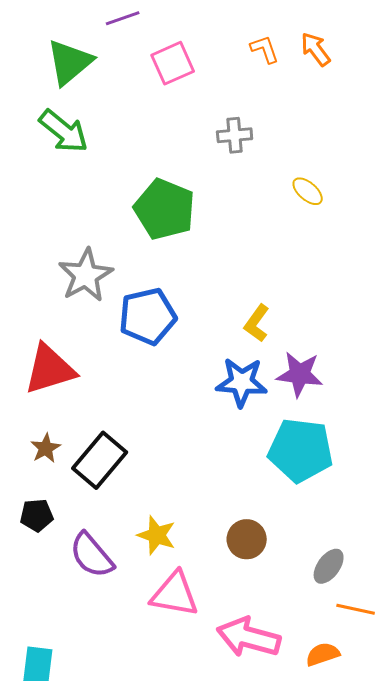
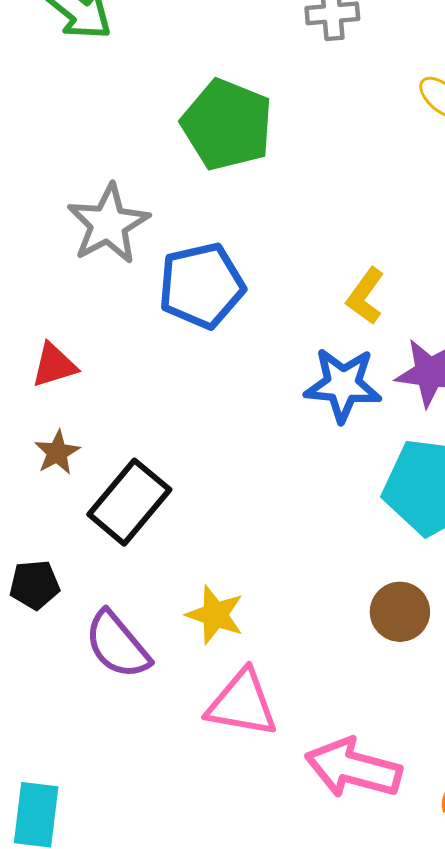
red triangle: (50, 369) -> (54, 365), size x0.6
brown star: (46, 448) -> (57, 452), moved
brown circle: (247, 539) -> (400, 612), moved

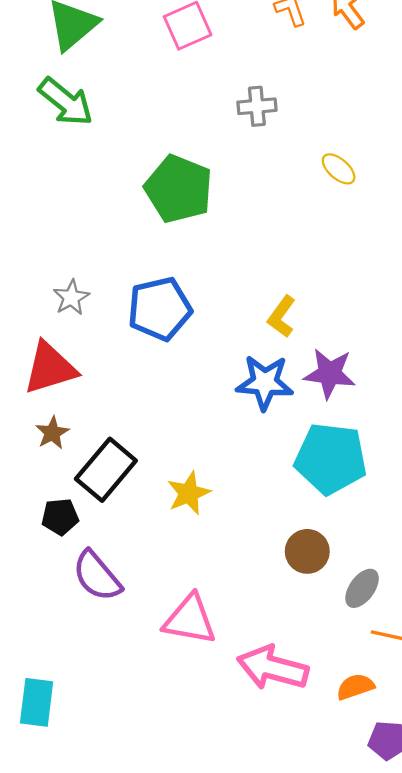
gray star: (108, 224) -> (71, 298), moved, size x0.6
red triangle: (54, 365) -> (50, 368), size x1.6
black pentagon: (35, 585) -> (60, 517), moved
yellow star: (215, 615) -> (189, 493), moved, turned 30

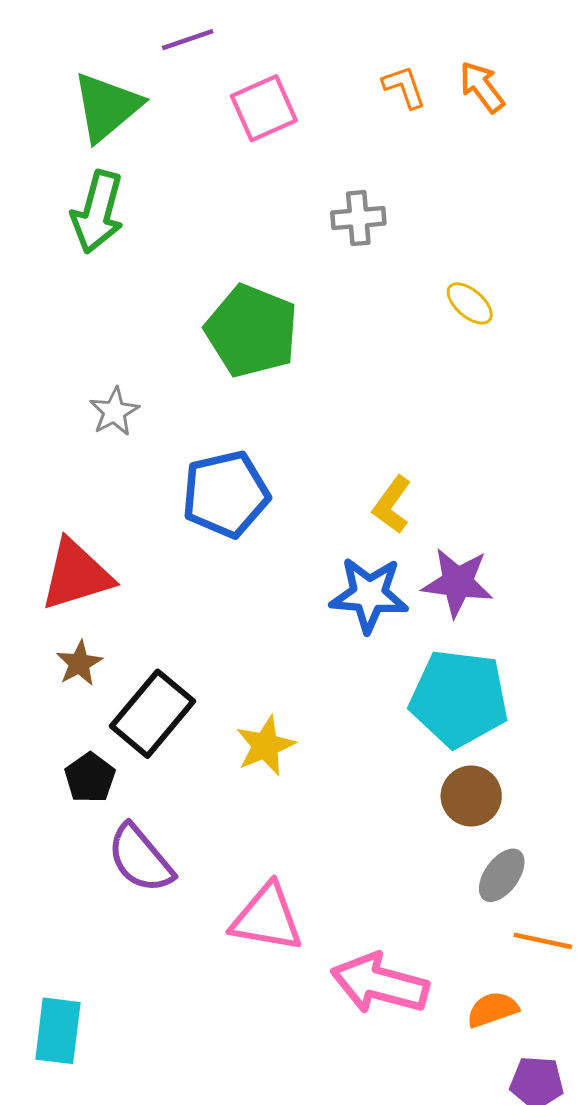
green arrow: (66, 102) -> (98, 212), turned 66
gray star: (71, 298) -> (114, 412), moved
black pentagon: (60, 517) -> (90, 778), turned -30
brown circle: (307, 551) -> (471, 796), moved

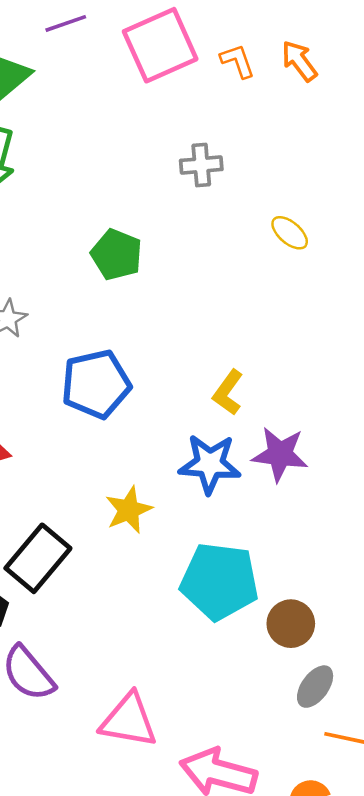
pink square: (264, 108) -> (160, 45), moved, size x1.4
green pentagon: (252, 331) -> (117, 255), size x0.7
cyan pentagon: (459, 698) -> (219, 581), moved
yellow star: (265, 746) -> (129, 510), moved

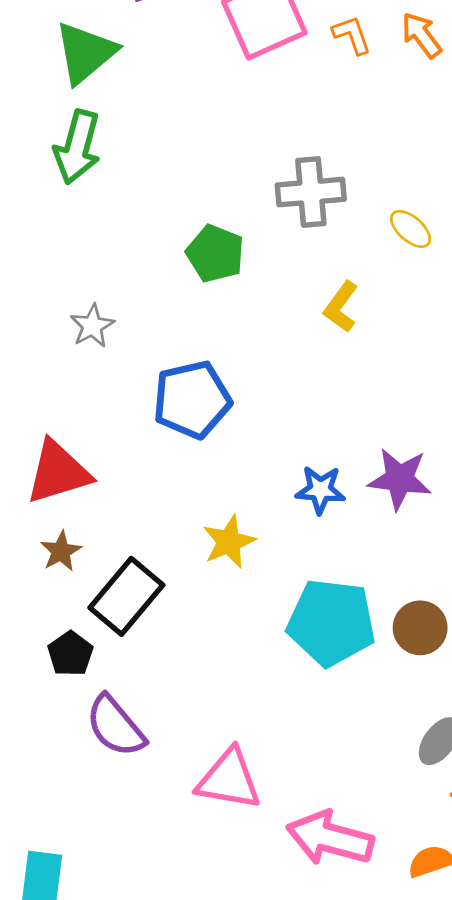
gray cross: (201, 165) -> (311, 192), moved, size x1.4
yellow L-shape: (228, 392) -> (341, 307), moved
blue star: (210, 464) -> (320, 490), size x0.7
brown circle: (291, 624) -> (420, 628), moved

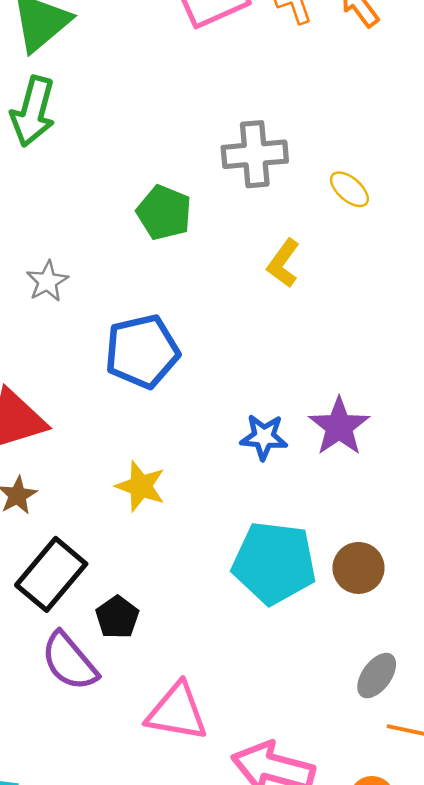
purple star: (400, 479) -> (339, 427), turned 30
yellow star: (229, 542) -> (141, 486), moved, turned -30
black rectangle: (126, 596) -> (51, 574), moved
black pentagon: (70, 654) -> (117, 617), moved

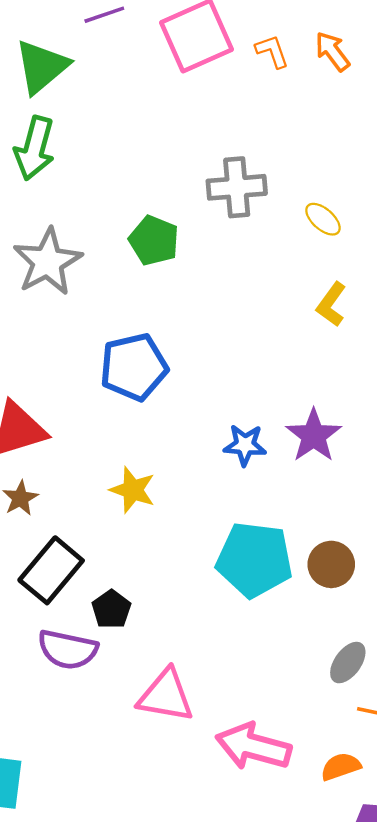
yellow L-shape: (283, 263) -> (331, 304), moved
gray star: (47, 281) -> (48, 262), moved, size x1.8
purple semicircle: (69, 661) -> (68, 650), turned -38

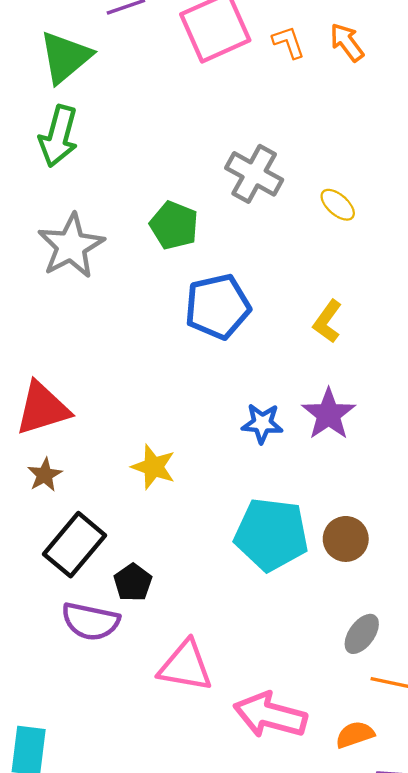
gray cross: (237, 187) -> (254, 174), turned 34
yellow L-shape: (331, 304) -> (327, 321), moved
blue pentagon: (134, 367) -> (218, 307), moved

